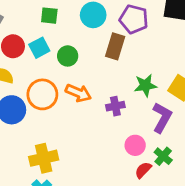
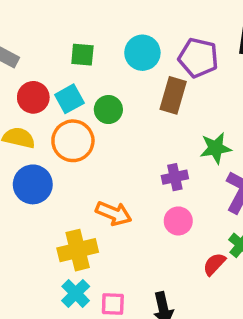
orange arrow: (78, 93) -> (114, 213), moved
orange circle: (42, 94) -> (73, 141), moved
pink circle: (135, 145) -> (178, 221), moved

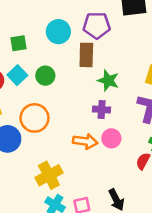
orange circle: (73, 141) -> (34, 118), moved
green star: (216, 148) -> (108, 81), moved, turned -30
purple cross: (175, 177) -> (102, 110), turned 30
orange arrow: (114, 213) -> (85, 141), moved

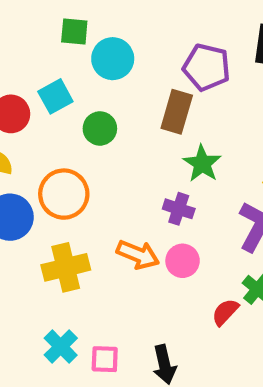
cyan circle: (58, 32) -> (113, 59), moved
green square: (18, 43) -> (74, 31), moved
cyan square: (17, 75) -> (55, 96), moved
yellow cross: (49, 175) -> (66, 267), moved

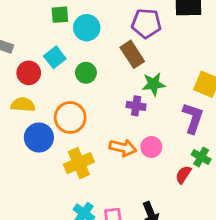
brown rectangle: (177, 112) -> (132, 54), turned -40
green star: (202, 164) -> (154, 84), turned -30
purple cross: (179, 209) -> (136, 106), moved

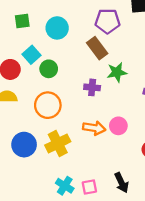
green square: (60, 15) -> (22, 21), moved
green circle: (86, 73) -> (49, 69), moved
purple cross: (136, 106) -> (92, 87), moved
blue circle: (39, 138) -> (24, 145), moved

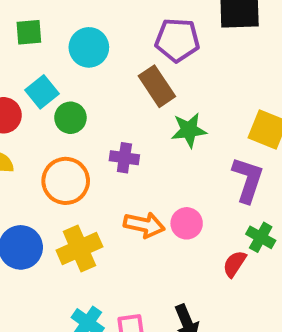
purple cross: (92, 87) -> (124, 158), moved

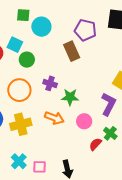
green square: (29, 32) -> (23, 15), moved
cyan square: (42, 92) -> (15, 45), turned -35
green star: (189, 130) -> (70, 97), moved
pink circle: (187, 223) -> (84, 121), moved

